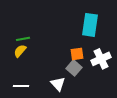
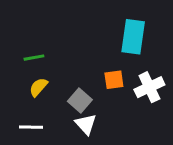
yellow semicircle: (20, 51) -> (38, 87), moved
gray square: (74, 68) -> (80, 100), moved

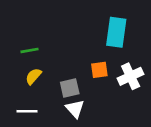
gray square: (80, 100) -> (70, 88), turned 36

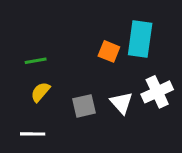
orange square: (99, 70) -> (109, 51), moved, turned 30
white triangle: (75, 109) -> (121, 103), moved

